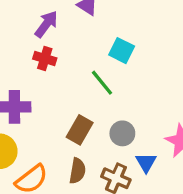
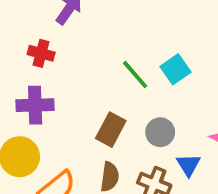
cyan square: (122, 51) -> (176, 69), moved, turned 30
red cross: (45, 59) -> (41, 53), moved

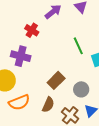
green line: (135, 75) -> (78, 46), moved

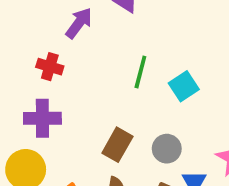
green line: (78, 46) -> (140, 72), turned 54

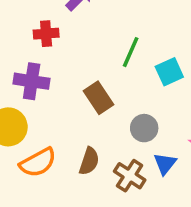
red cross: (50, 67) -> (46, 34), turned -30
brown rectangle: (117, 145) -> (98, 98), moved, turned -72

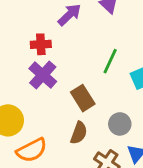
purple cross: (32, 81) -> (43, 75), moved, turned 32
brown semicircle: (89, 161) -> (79, 133), moved

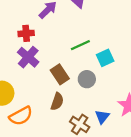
green line: (110, 61) -> (80, 45), turned 42
gray circle: (120, 124) -> (87, 79), moved

